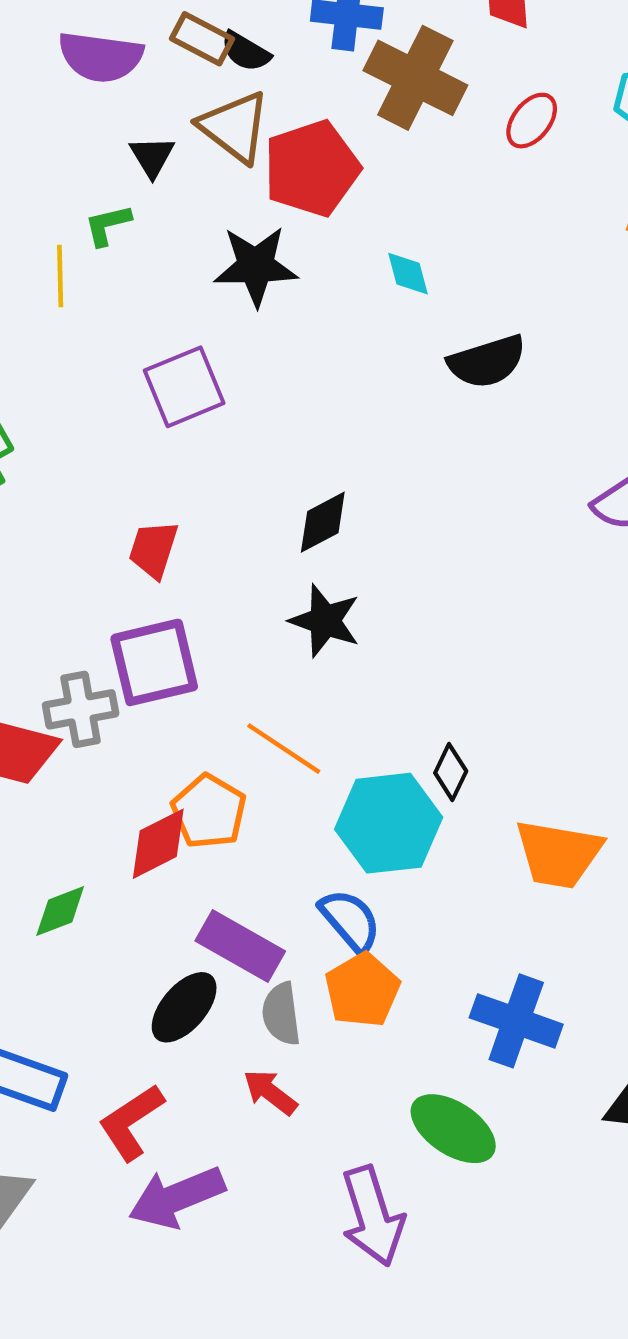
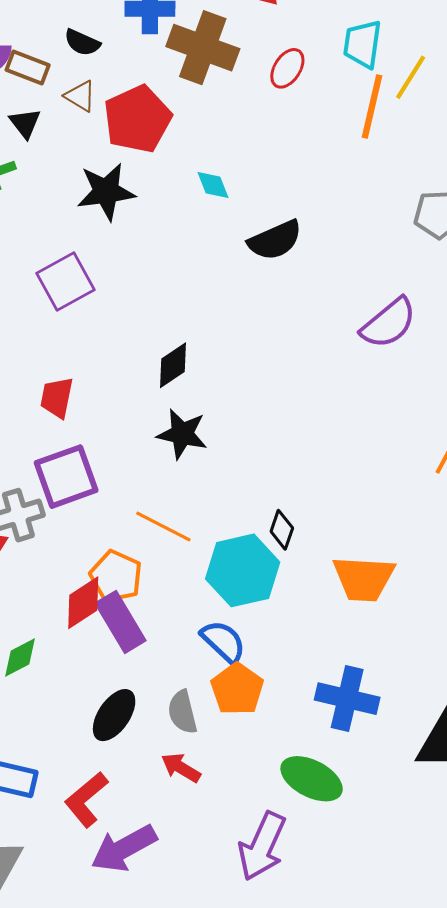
brown rectangle: (202, 39) -> (28, 67), moved
brown triangle: (234, 127) -> (80, 96), size x0.6
purple rectangle: (240, 946) -> (120, 622), moved, turned 36
purple arrow: (373, 1216) -> (262, 846), turned 48

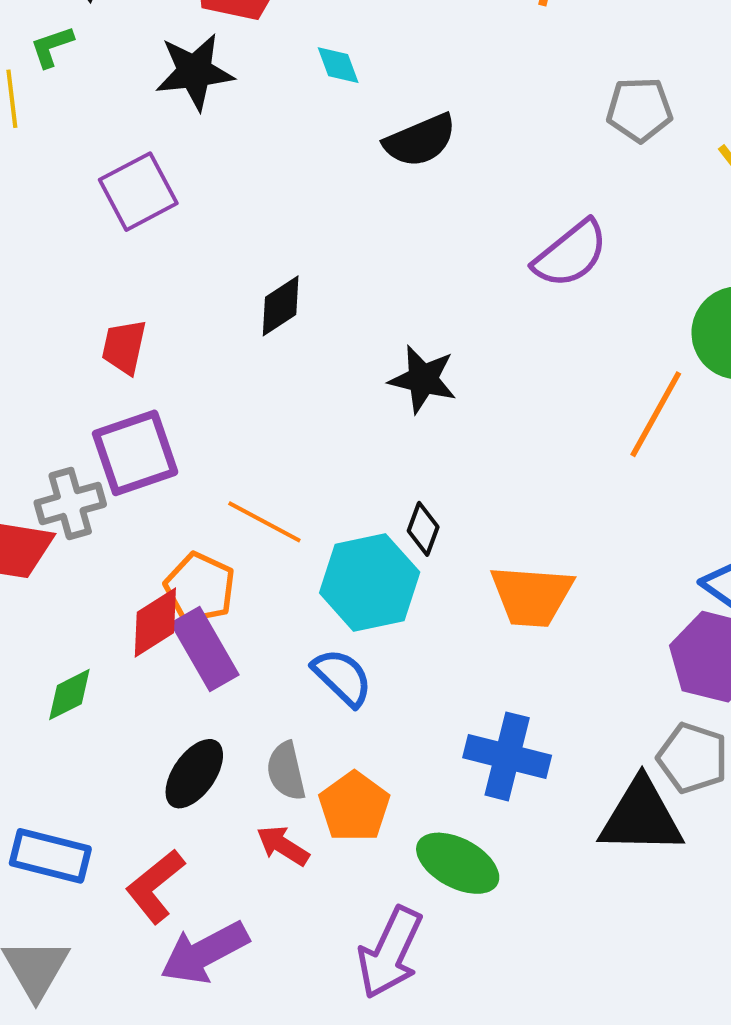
black star: (182, 434) -> (423, 379), moved
orange pentagon: (237, 689) -> (354, 807), moved

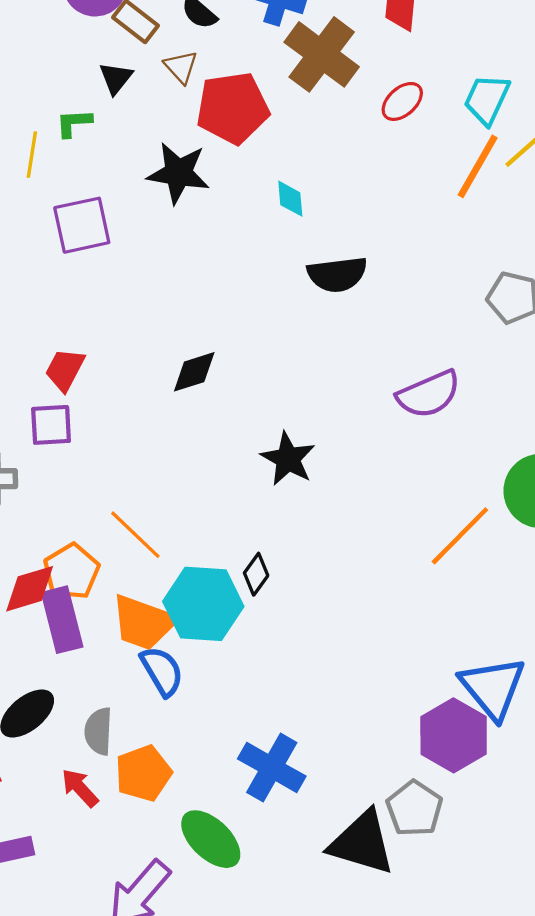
purple square: (138, 192) -> (82, 225), moved
purple square: (135, 453) -> (51, 425), moved, size x0.7
orange trapezoid: (532, 596) -> (144, 623), moved

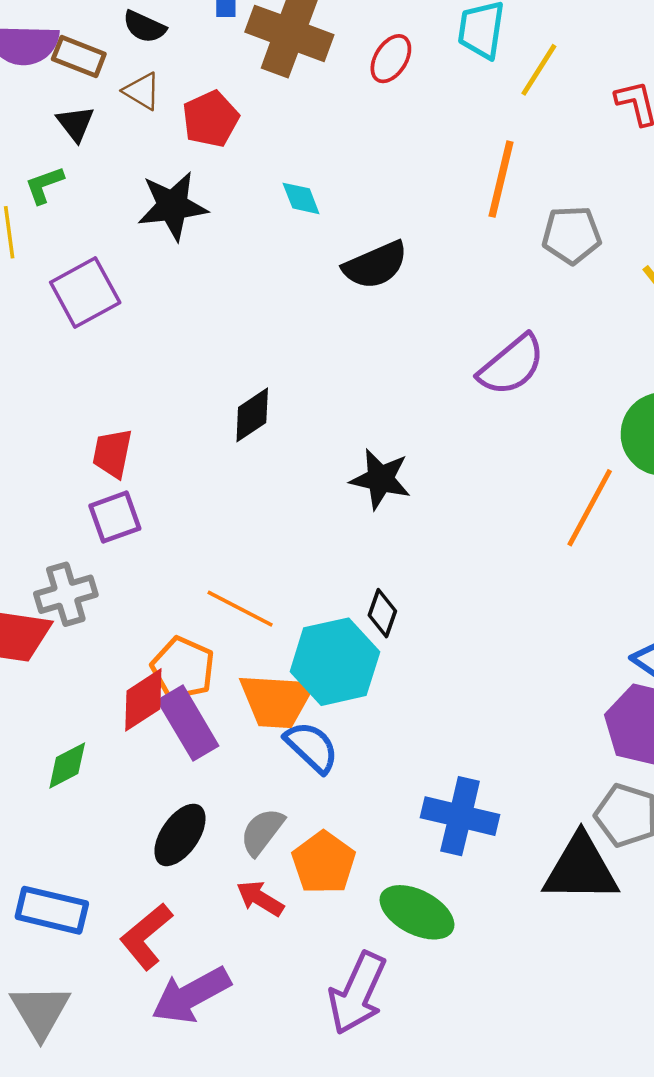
red pentagon: (233, 108) -> (211, 119), size x0.7
orange line: (478, 166) -> (501, 179), moved
gray semicircle: (98, 731) -> (262, 832), turned 51

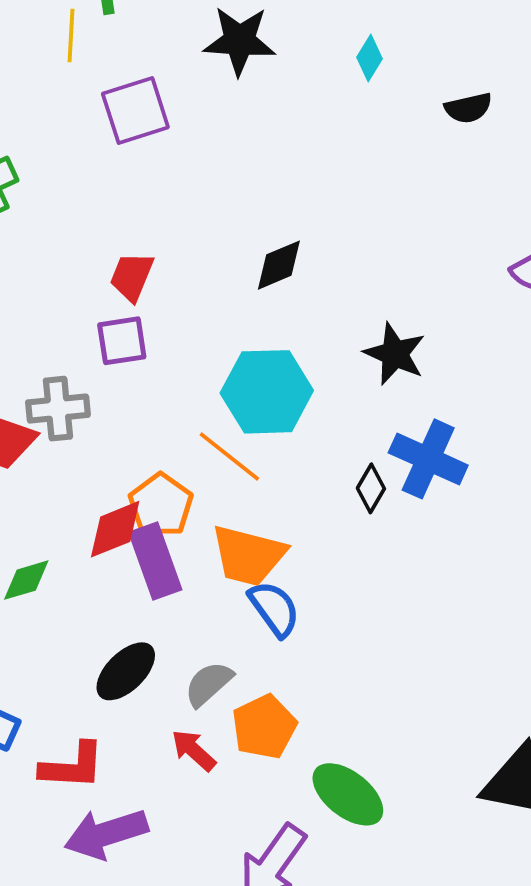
cyan diamond: (301, 198) -> (369, 58), turned 42
black semicircle: (375, 265) -> (468, 108), moved, size x0.7
cyan hexagon: (335, 662) -> (267, 392), moved
blue cross: (460, 816) -> (428, 459), moved
red L-shape: (146, 936) -> (72, 766), turned -148

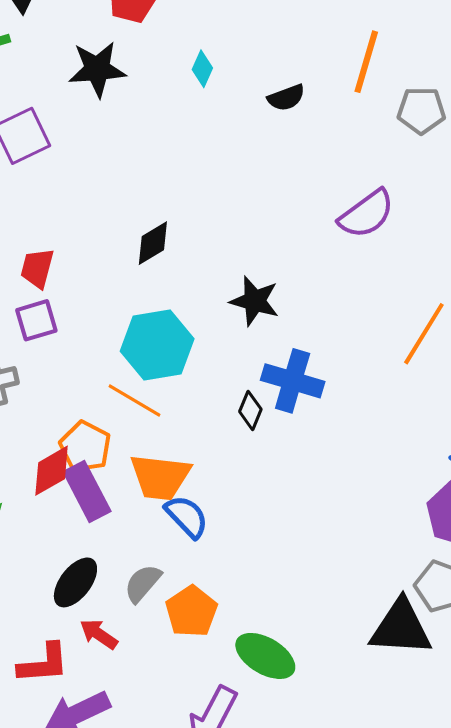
red arrow: (194, 750) -> (99, 634), moved

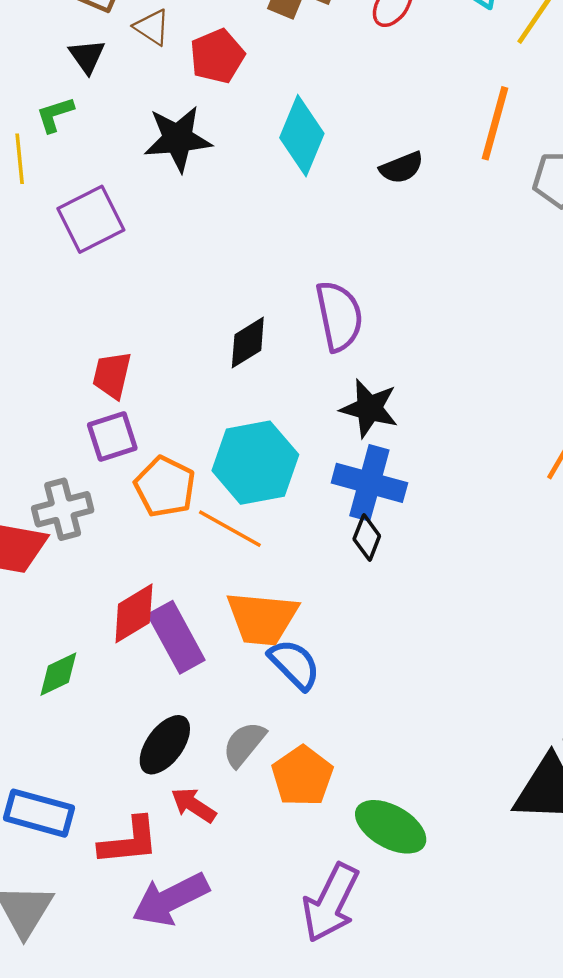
cyan diamond: (202, 69) -> (302, 136), size x1.8
purple semicircle: (367, 214) -> (339, 316), moved, turned -64
blue cross: (293, 381) -> (369, 483), moved
orange pentagon: (85, 447) -> (165, 487), moved

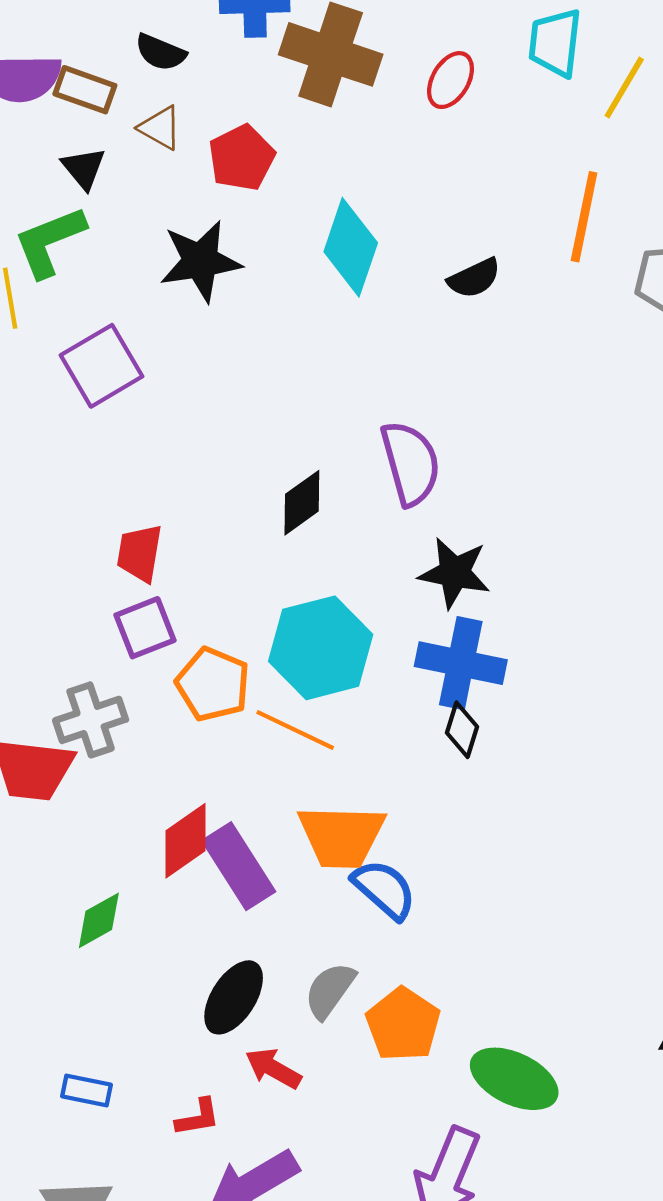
green L-shape: (55, 114) -> (50, 242), size x1.6
blue rectangle: (39, 813) -> (86, 1091), size x0.6
red L-shape: (129, 841) -> (198, 1117), size x0.6

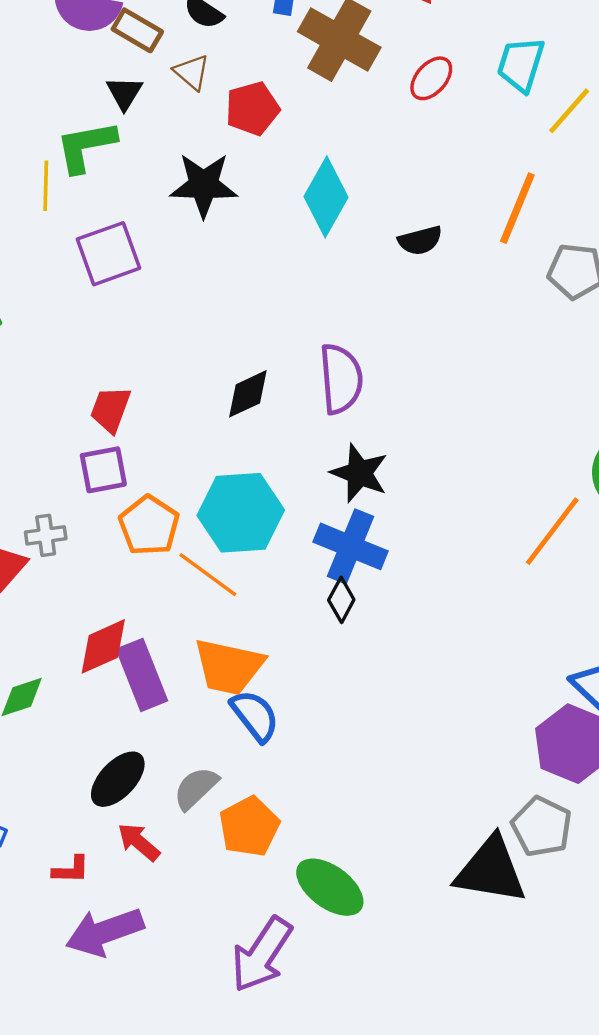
gray cross: (91, 720) -> (46, 535), size x0.7

